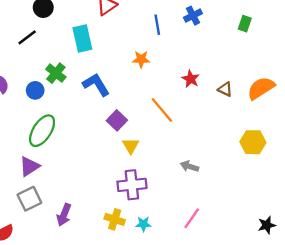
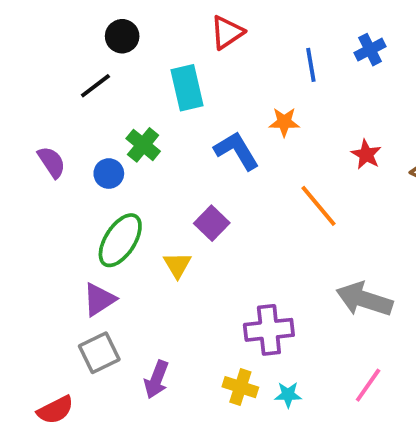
blue L-shape: (96, 85) -> (237, 151), moved
purple square: (117, 120) -> (212, 223), moved
yellow triangle: (131, 146) -> (177, 265), moved
gray arrow: (189, 166) -> (364, 299), size x1.8

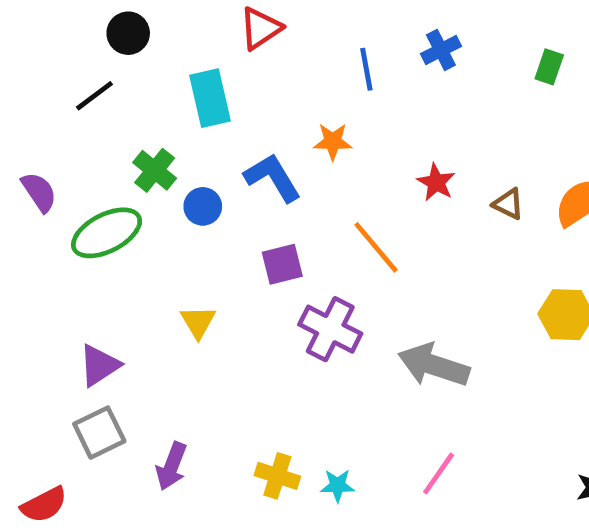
blue circle: (109, 174) -> (203, 206), moved
purple square: (212, 223) -> (282, 264), moved, turned 32
green ellipse: (120, 240) -> (107, 233), moved, turned 30
purple cross: (269, 330) -> (330, 329), moved, turned 33

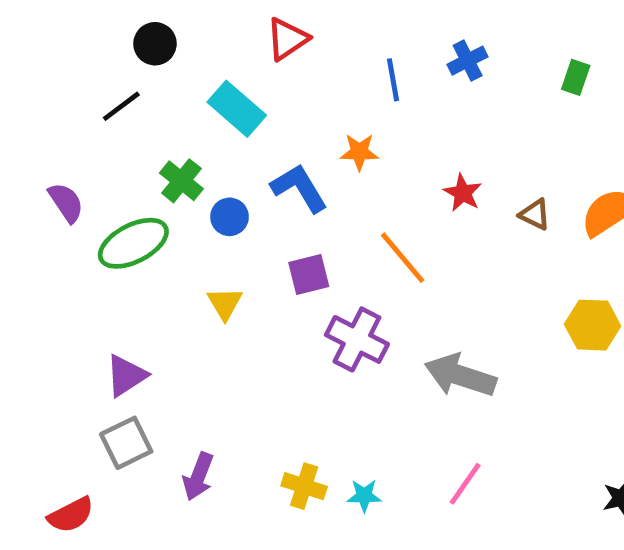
cyan rectangle: (210, 98) -> (237, 109), turned -36
yellow triangle: (198, 322) -> (225, 303), moved

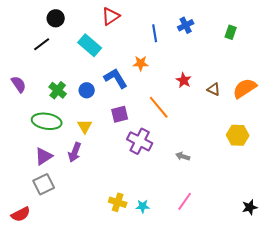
green cross: (181, 181) -> (58, 90), moved
green ellipse: (133, 243) -> (47, 121), moved, turned 36
gray arrow: (460, 376) -> (183, 156), size x0.5
purple arrow: (198, 476) -> (75, 152), moved

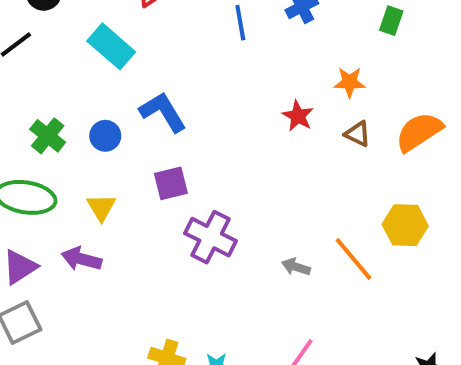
orange star: (141, 63) -> (350, 82), moved
orange line: (159, 107) -> (354, 259), moved
purple arrow: (75, 152) -> (81, 259), turned 84

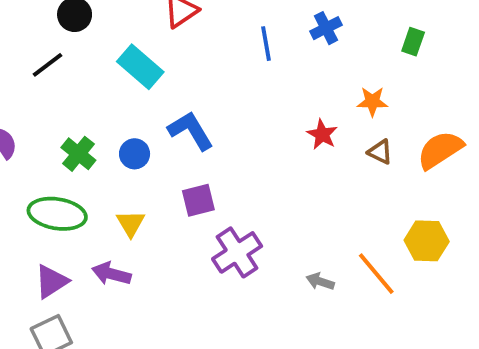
purple cross: (211, 237) -> (237, 252), turned 30

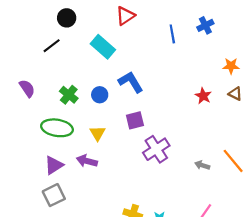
red star: (322, 134) -> (203, 96), moved

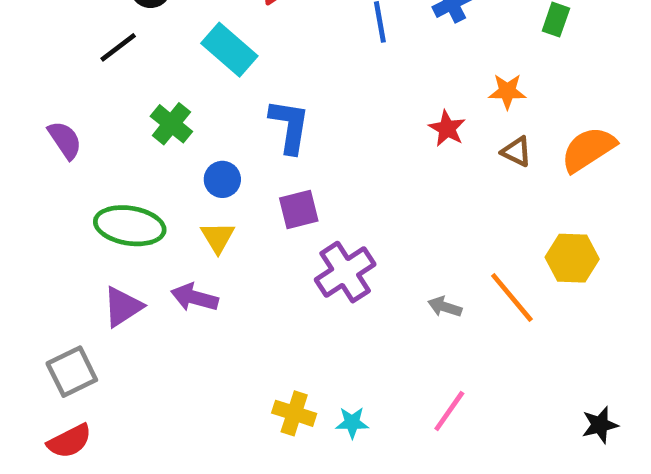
blue L-shape: (131, 82) -> (290, 126), turned 40
green cross: (69, 95) -> (171, 124), moved
blue circle: (100, 95) -> (222, 179), moved
red star: (203, 96) -> (447, 128), moved
gray square: (54, 195) -> (72, 372), moved

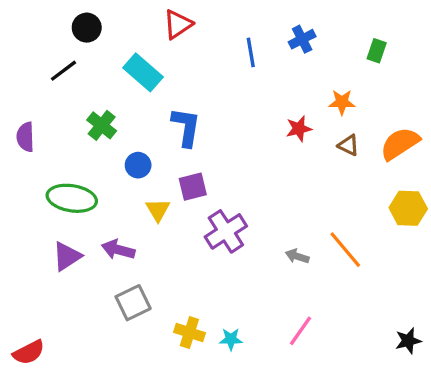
red star: (447, 128) -> (299, 129), turned 30
purple semicircle: (65, 140) -> (25, 137), turned -148
yellow triangle: (218, 237) -> (158, 210), moved
yellow hexagon: (572, 258) -> (408, 208), moved
gray square: (72, 372) -> (133, 303), moved

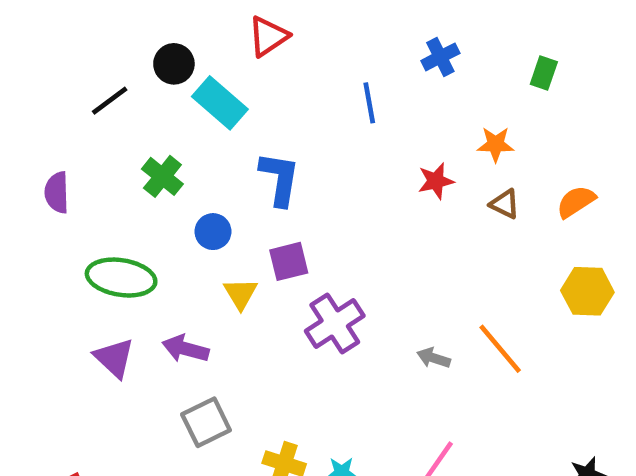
black circle: (87, 28) -> (174, 64), moved
blue line: (251, 52) -> (369, 103), moved
orange semicircle: (400, 144) -> (576, 202), size x0.7
purple triangle: (67, 256) -> (114, 358), turned -44

